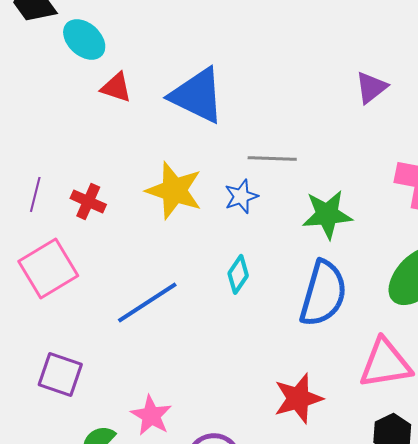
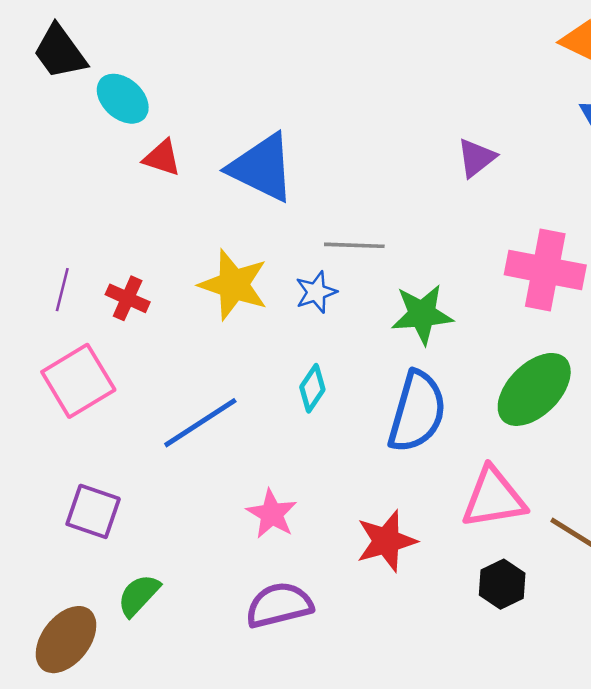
pink star: (151, 415) -> (272, 514), moved

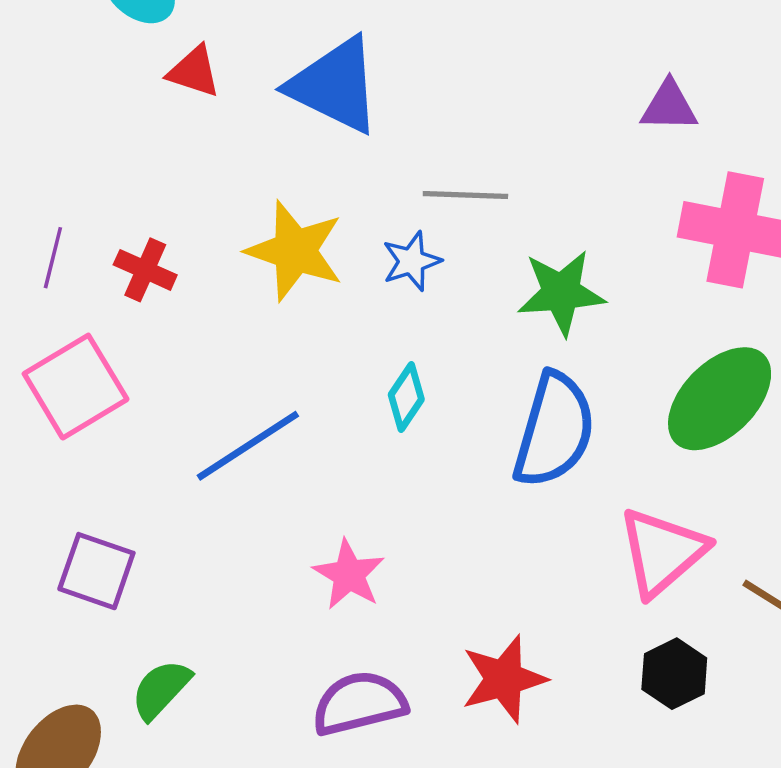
purple triangle: (476, 158) -> (669, 106), moved, turned 39
pink triangle: (493, 498) -> (662, 552), turned -32
red star: (386, 541) -> (504, 679), moved

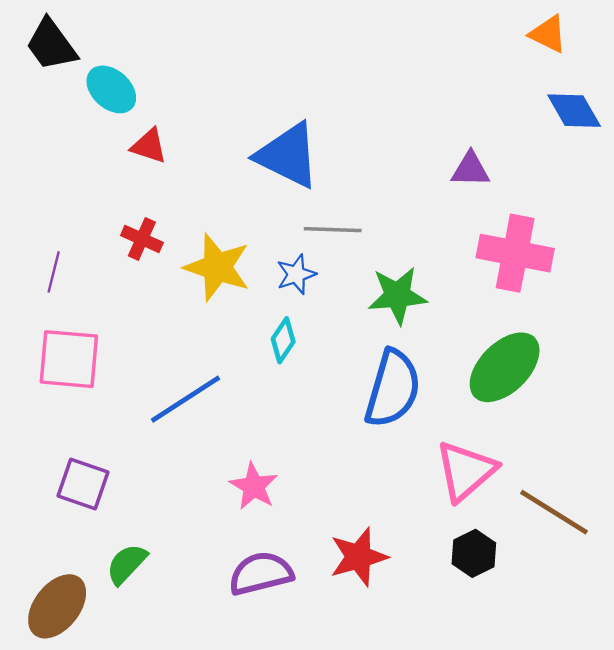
blue triangle: (335, 85) -> (288, 155), moved
red cross: (145, 270) -> (142, 239), moved
pink square: (76, 387) -> (69, 359), turned 36
cyan diamond: (406, 397) -> (283, 340), moved

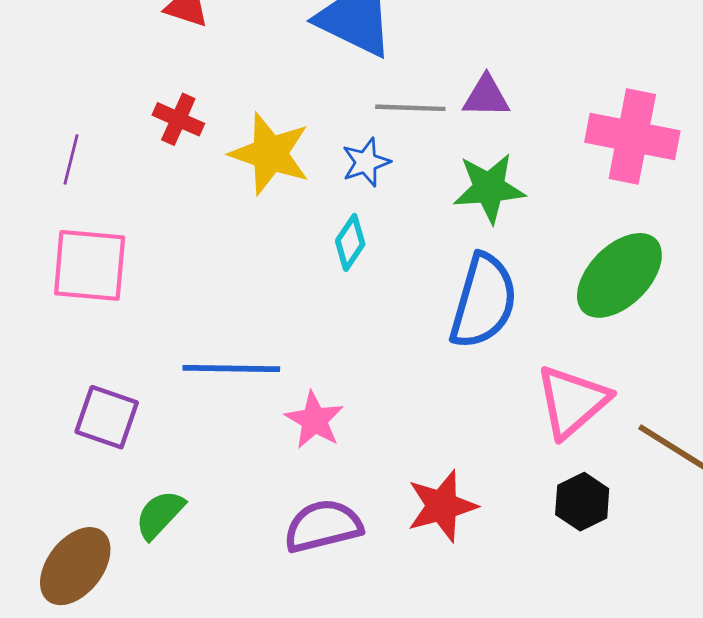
purple triangle: (470, 169) -> (486, 96), moved
blue line: (185, 399) -> (231, 368), moved, turned 34

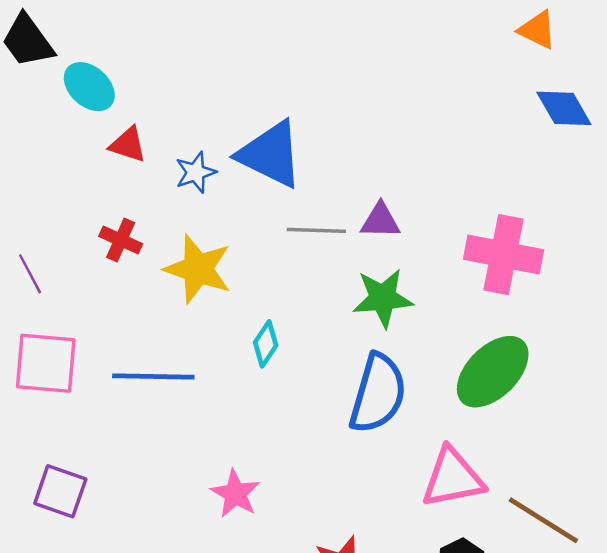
purple line: (71, 159) -> (30, 274), turned -42
blue star: (366, 162) -> (196, 172), moved
blue line: (231, 368) -> (153, 377), moved
pink triangle: (572, 401) -> (453, 478), turned 30

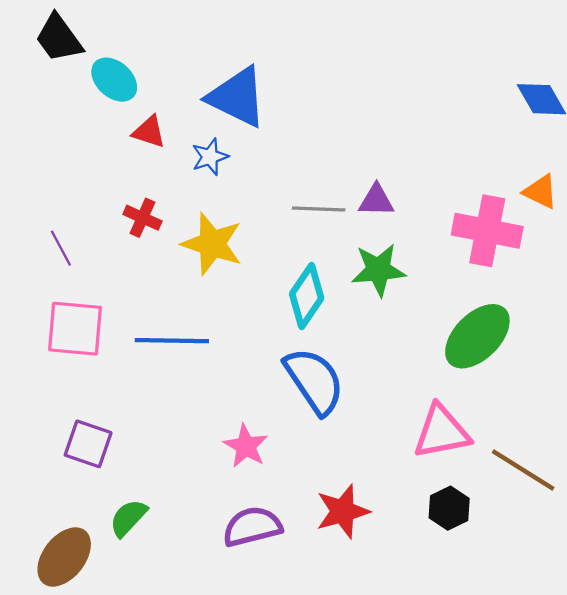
orange triangle: (537, 30) -> (540, 192), moved
blue triangle: (270, 154) -> (237, 97), moved
cyan diamond: (266, 344) -> (307, 296), moved, size x1.5
blue semicircle: (378, 393) -> (314, 381), moved, turned -50

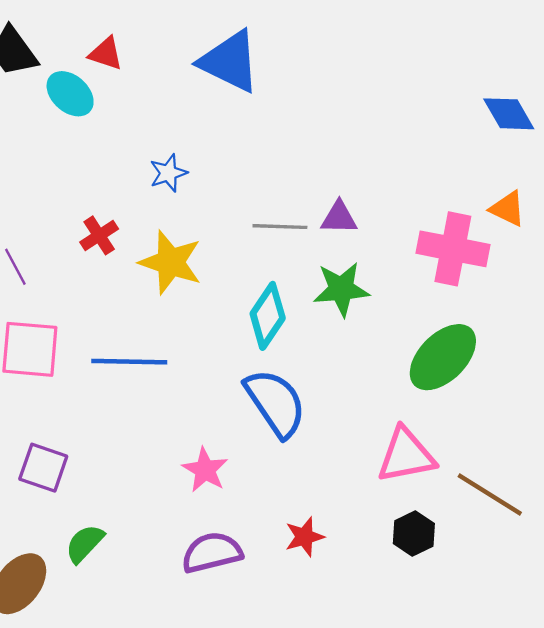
blue triangle: (237, 97) -> (230, 61), moved
red triangle: (149, 132) -> (106, 54), moved
red cross: (142, 218) -> (99, 235), turned 33
red star: (343, 511) -> (304, 537), size x0.7

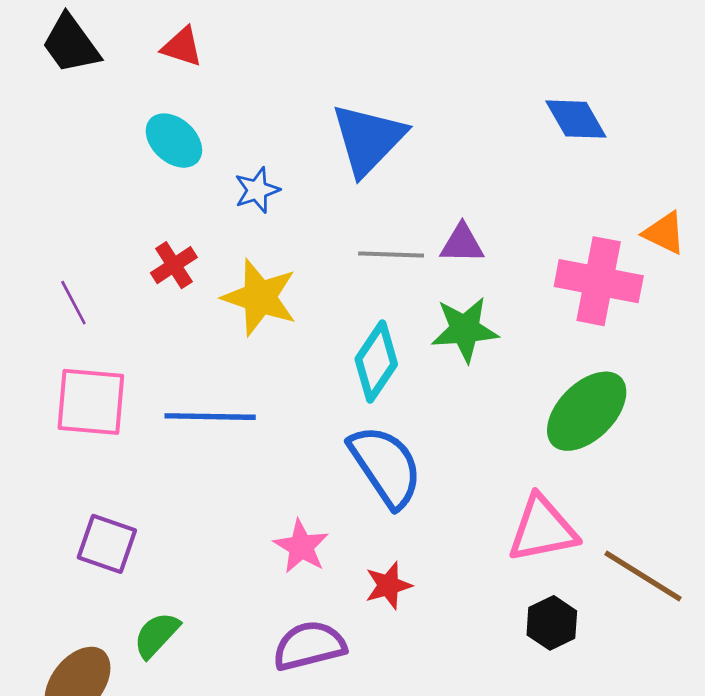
blue triangle: (230, 61) -> (368, 139), moved, turned 48
cyan ellipse: (70, 94) -> (174, 141), moved
blue diamond: (509, 114) -> (576, 119), moved
red star: (304, 537) -> (388, 585), moved

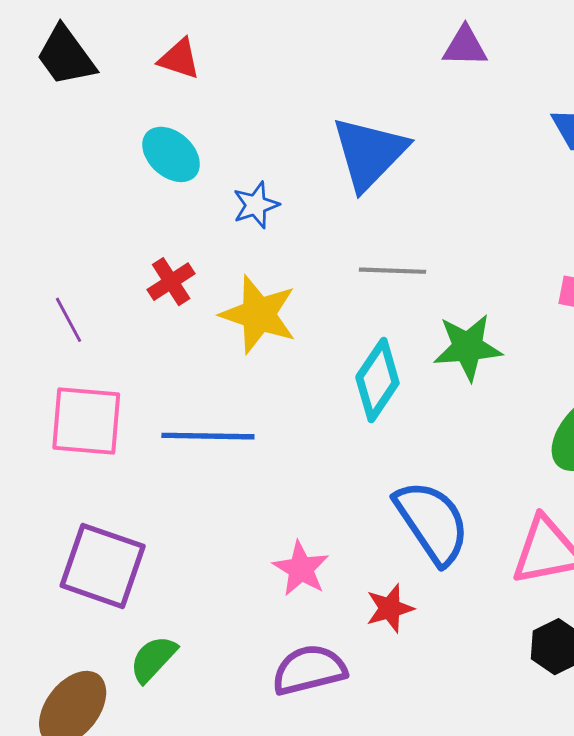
purple triangle: (462, 244) -> (465, 46), moved
blue semicircle: (386, 466) -> (432, 522), moved
purple square: (107, 544) -> (103, 566), size x1.4

